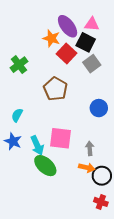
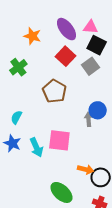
orange star: (51, 38) -> (32, 36), moved
black square: (86, 42) -> (97, 45), moved
gray arrow: (90, 148) -> (89, 119), moved
green ellipse: (45, 166) -> (61, 192), moved

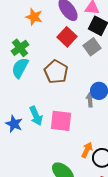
cyan semicircle: (16, 117) -> (20, 68), moved, size x1.5
cyan arrow: (36, 147) -> (36, 116), moved
orange arrow: (86, 169) -> (87, 150), turned -77

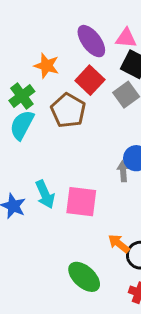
orange star: (34, 17) -> (47, 66), moved
brown pentagon: (56, 72) -> (68, 110), moved
orange arrow: (87, 150) -> (119, 244), turned -77

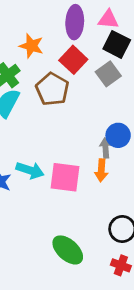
purple ellipse: (91, 41) -> (75, 22), turned 40
cyan arrow: (45, 194) -> (30, 170), turned -48
orange arrow: (119, 244) -> (101, 170), moved, turned -125

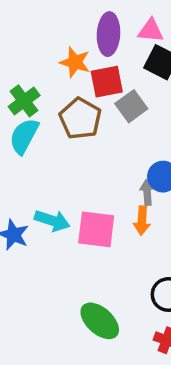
orange star: (31, 46) -> (75, 62), moved
red square: (73, 60) -> (107, 82), turned 36
gray square: (108, 74) -> (131, 106), moved

